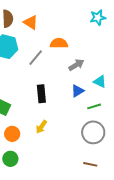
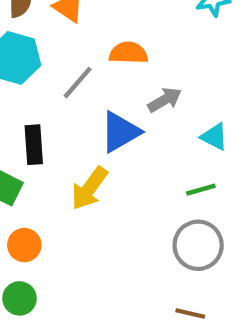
blue triangle: (78, 91) -> (120, 132), moved, size x1.5
black rectangle: (41, 94) -> (34, 145), moved
yellow arrow: (41, 127) -> (89, 188), moved, size x1.5

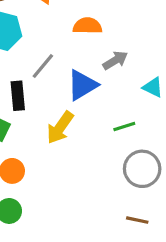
gray line: (78, 83) -> (43, 66), moved
green line: (201, 190) -> (124, 127), moved

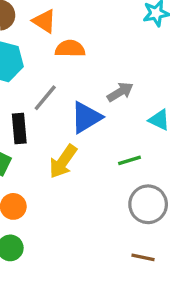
orange semicircle: (87, 26) -> (70, 49), moved

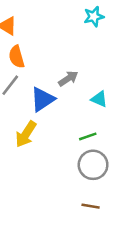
orange semicircle: (70, 49) -> (17, 57), moved, turned -105
green line: (130, 160) -> (88, 136), moved

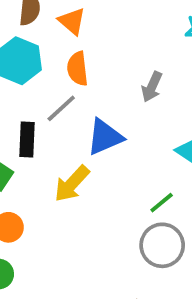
gray arrow: (68, 79) -> (152, 87), moved, turned 138
green line: (88, 136) -> (162, 203), turned -30

